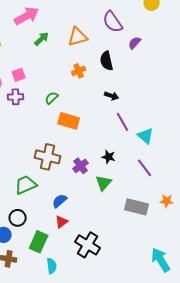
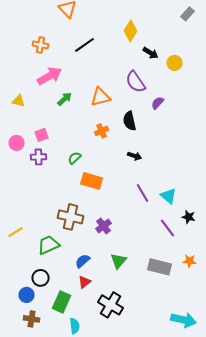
purple line: (123, 122) -> (143, 193), moved
black star: (109, 157) -> (189, 217), moved
green triangle: (104, 183) -> (119, 261), moved
cyan arrow: (161, 260) -> (184, 320), turned 135

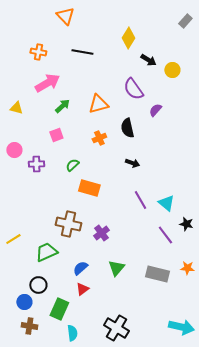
black line: (85, 45) -> (82, 52), turned 45
pink square: (42, 135) -> (56, 135), moved
black cross: (111, 305) -> (116, 328), moved

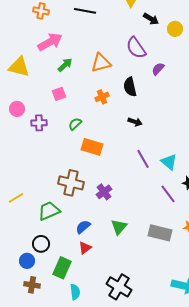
yellow triangle: (16, 108) -> (19, 67), size x1.6

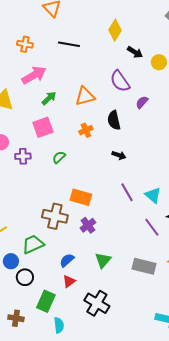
pink square: (59, 94) -> (43, 127), size x1.5
orange rectangle: (92, 147) -> (81, 197), moved
blue circle: (27, 261) -> (11, 261), moved
black cross: (119, 287) -> (97, 303), moved

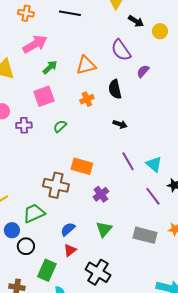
purple cross: (88, 225) -> (101, 194), moved

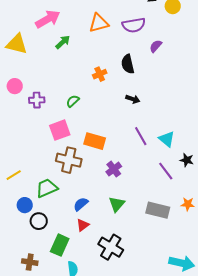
purple semicircle: (121, 50) -> (134, 25), turned -65
orange triangle: (86, 65) -> (99, 23), moved
pink square: (44, 96) -> (60, 130), moved

